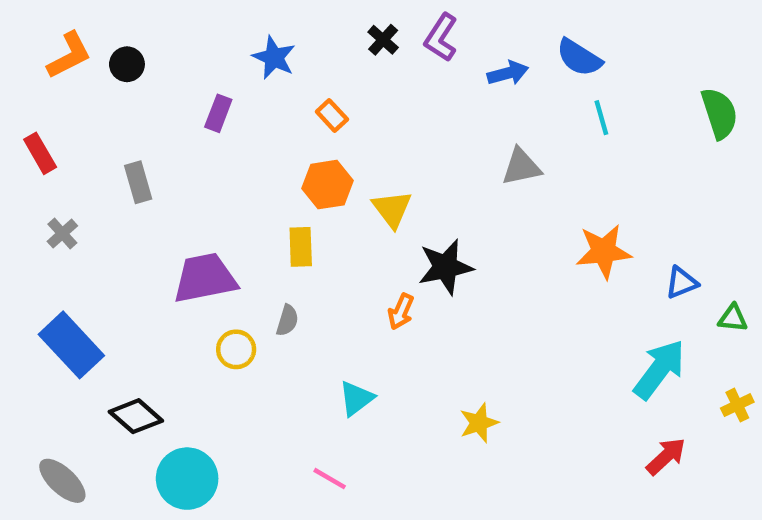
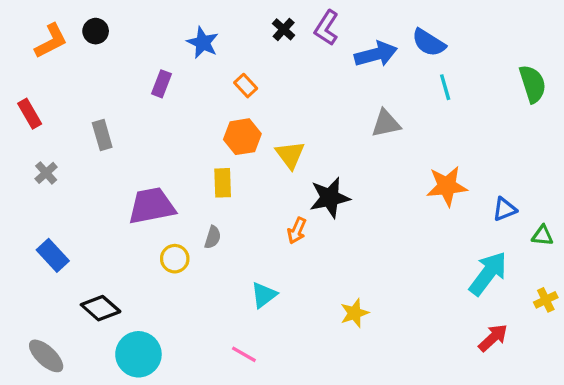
black circle: (127, 64) -> (96, 31), moved
blue arrow: (508, 73) -> (376, 54), size x1.4
blue rectangle: (71, 345) -> (53, 255), size x0.7

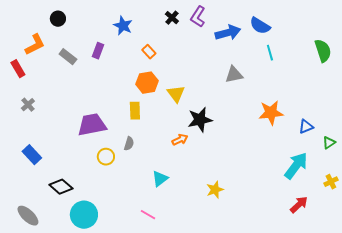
orange L-shape: (51, 41) -> (35, 45), moved
gray rectangle: (102, 135) -> (68, 57), moved, turned -36
orange arrow: (297, 231) -> (180, 140), turned -140
green triangle: (542, 236) -> (329, 143), turned -40

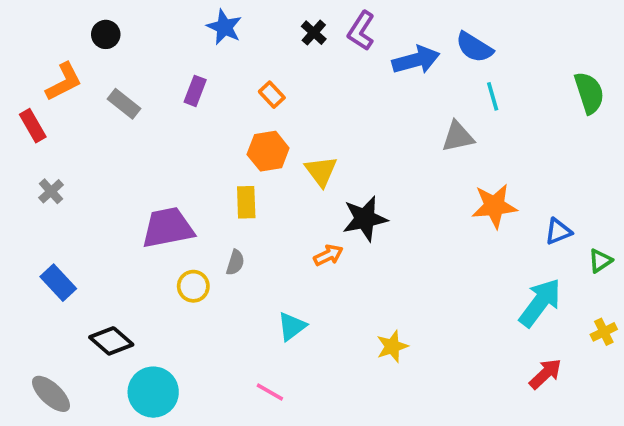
blue star: (123, 26) -> (224, 27), moved
purple rectangle: (98, 51) -> (195, 91), moved
gray triangle: (234, 75) -> (458, 137), moved

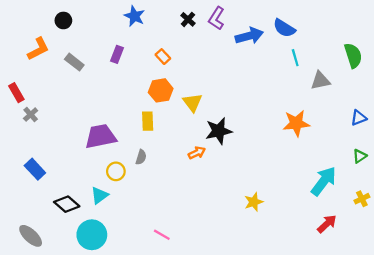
red rectangle: (33, 126) -> (16, 93), moved
gray triangle: (458, 137) -> (320, 81), moved
blue triangle: (558, 231) -> (359, 118), moved
cyan triangle: (292, 326) -> (99, 195), moved
yellow star: (392, 346) -> (254, 202), moved

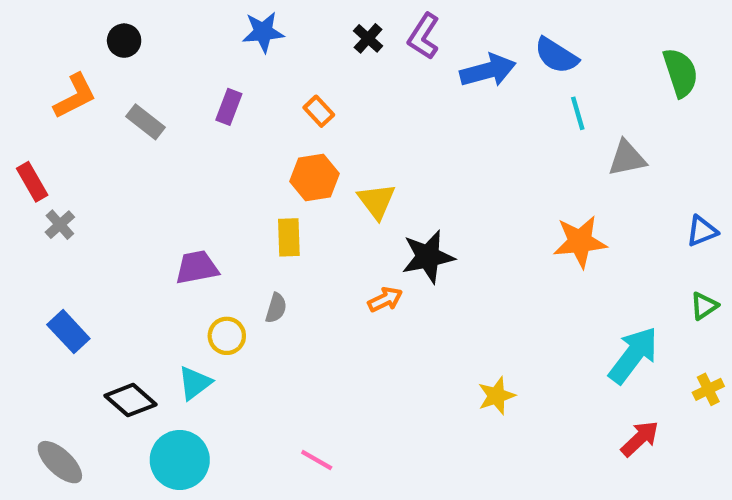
blue star: (134, 16) -> (263, 32), turned -30
green semicircle: (353, 55) -> (680, 73), moved
purple trapezoid: (101, 136) -> (197, 267), size x0.7

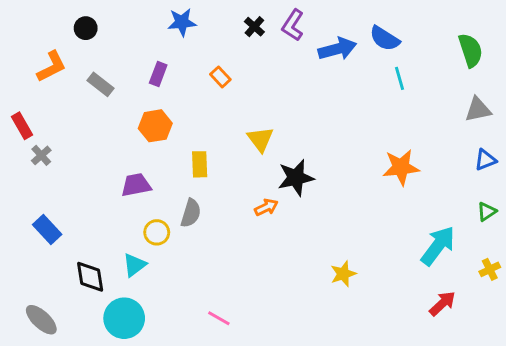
gray triangle: (627, 158) -> (478, 110), moved
orange hexagon: (315, 178) -> (155, 126), moved
gray semicircle: (276, 308) -> (191, 213), size x1.4
black diamond: (131, 400) -> (90, 277), turned 40

